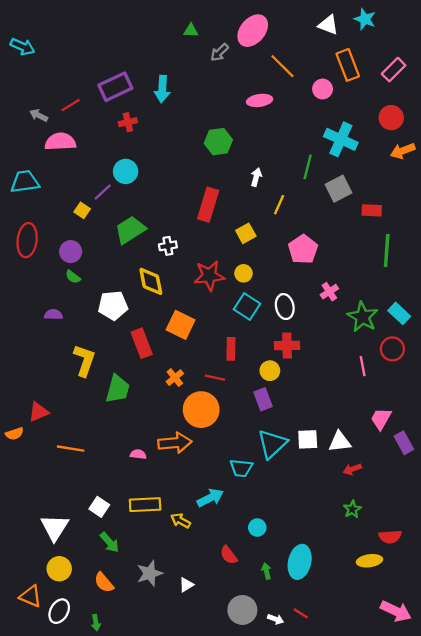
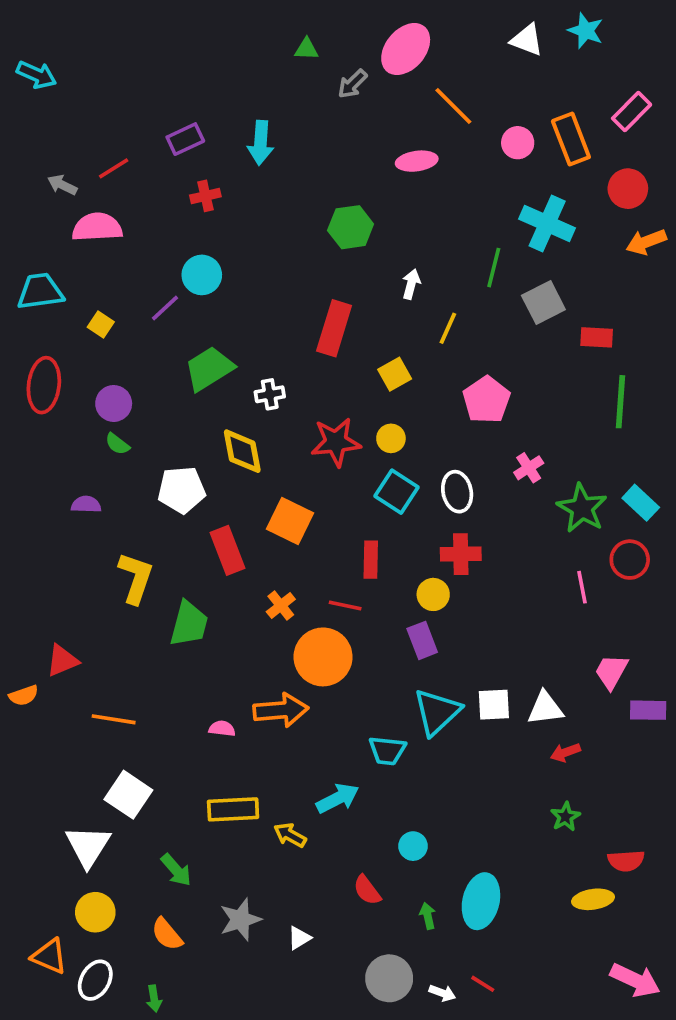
orange rectangle: (348, 65) -> (571, 139), moved
purple rectangle: (115, 87) -> (185, 139), size x0.7
yellow square: (82, 210) -> (101, 325), moved
purple rectangle: (404, 443) -> (648, 710), turned -60
white square: (99, 507) -> (128, 795), moved, size x1.4

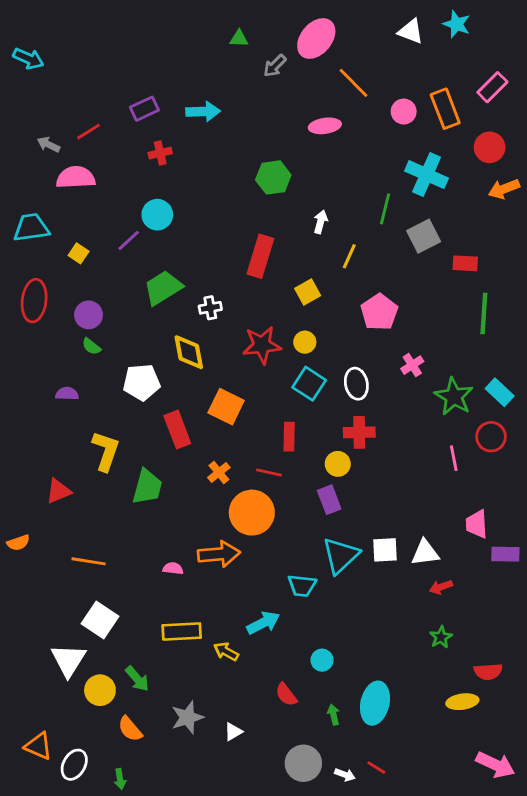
cyan arrow: (261, 143) -> (203, 112), turned -96
red triangle: (62, 661) -> (58, 491), moved
pink trapezoid: (611, 672) -> (477, 524), turned -32
yellow circle: (95, 912) -> (100, 690), moved

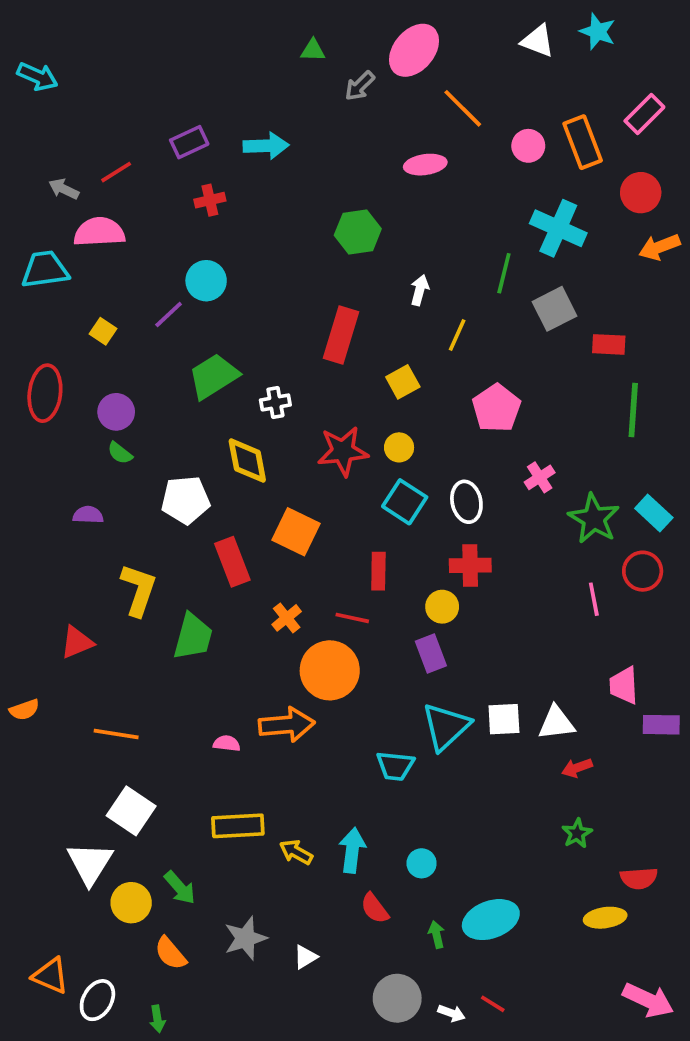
cyan trapezoid: (31, 228) -> (45, 269), moved
cyan arrow: (263, 623) -> (352, 850), moved, turned -56
cyan ellipse: (375, 703) -> (491, 920), turned 57

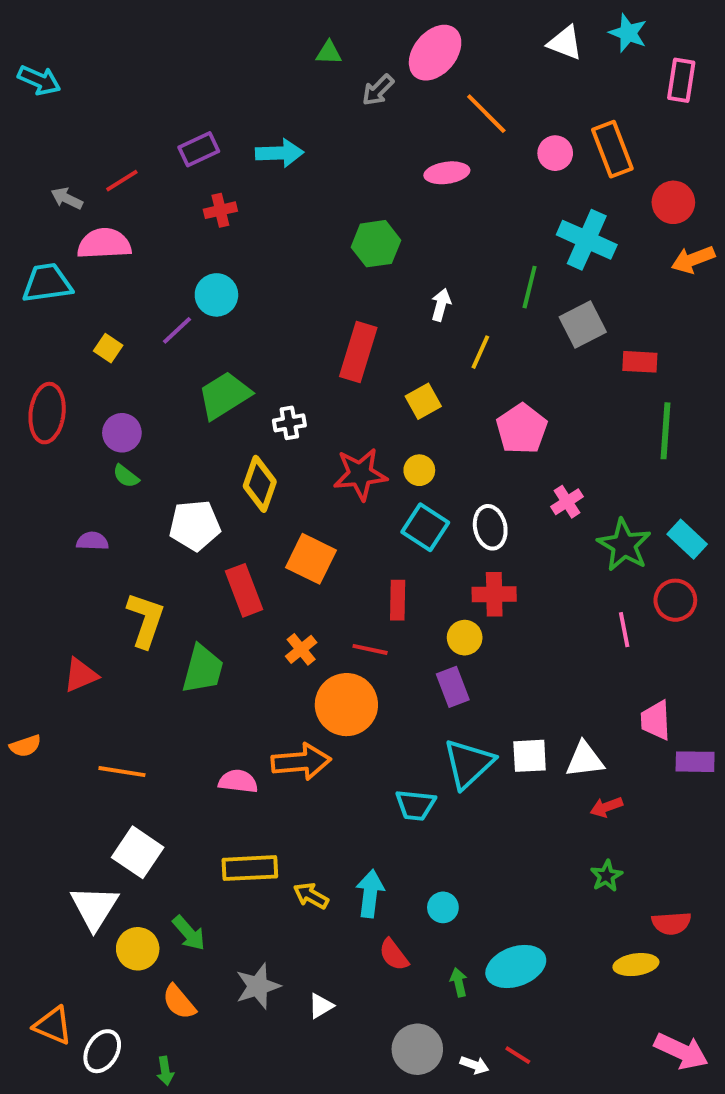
pink rectangle: (644, 114) -> (681, 80), moved, turned -36
yellow diamond: (247, 461) -> (260, 484), turned 30
pink semicircle: (227, 743) -> (238, 781), size x1.4

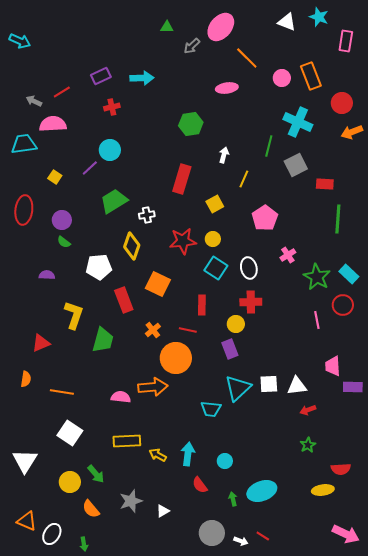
orange semicircle: (25, 746) -> (26, 379), moved, turned -63
white triangle: (94, 907) -> (25, 461), moved

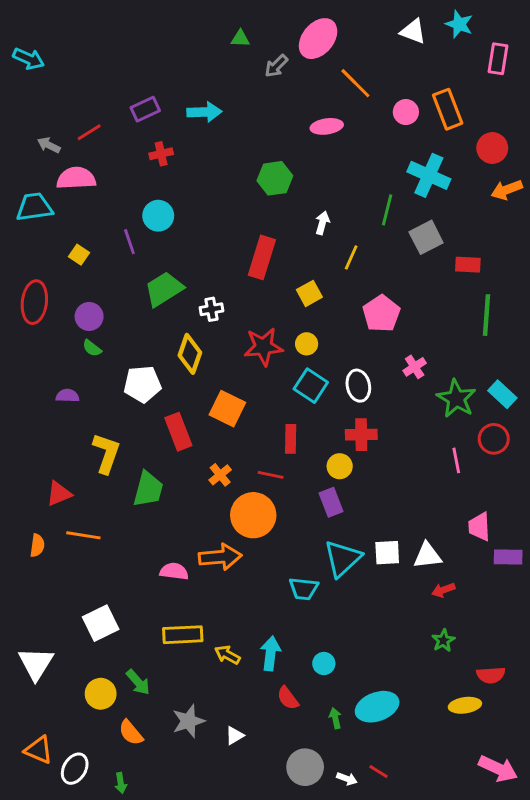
purple line: (90, 168) -> (129, 242), turned -66
orange line: (62, 392) -> (83, 535), moved
white square: (70, 433) -> (101, 623), turned 30

